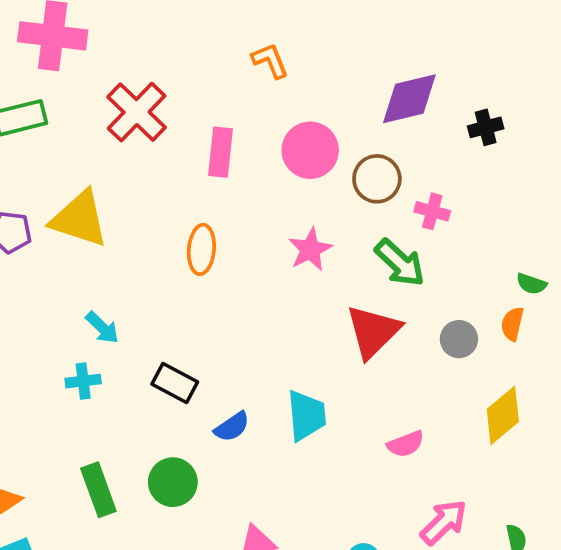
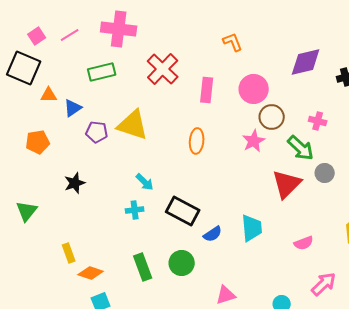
brown circle: (377, 179) -> (272, 117), moved
gray circle: (459, 339) -> (325, 173), moved
black rectangle: (175, 383) -> (183, 211), size x1.4

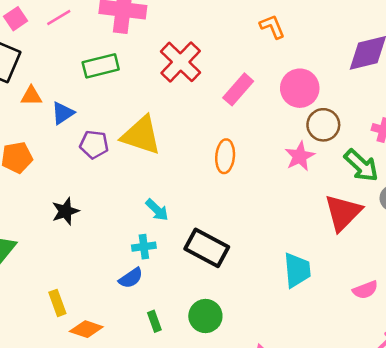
pink rectangle: (207, 90) -> (238, 89), turned 35
blue semicircle: (213, 234) -> (131, 278), moved
green rectangle: (143, 267) -> (154, 321), size x0.6

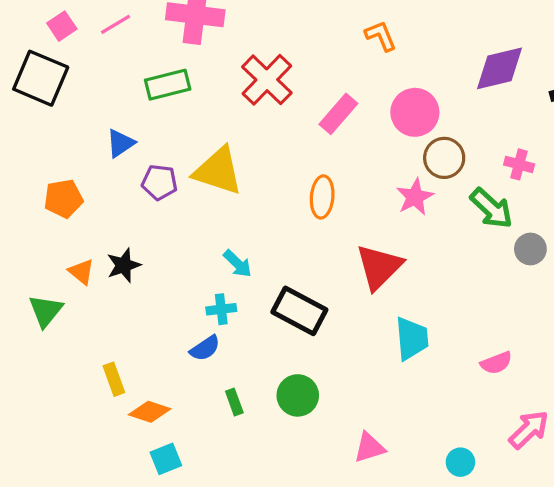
orange triangle: (31, 96) -> (81, 272), moved, turned 40
red triangle: (343, 213) -> (379, 267), moved

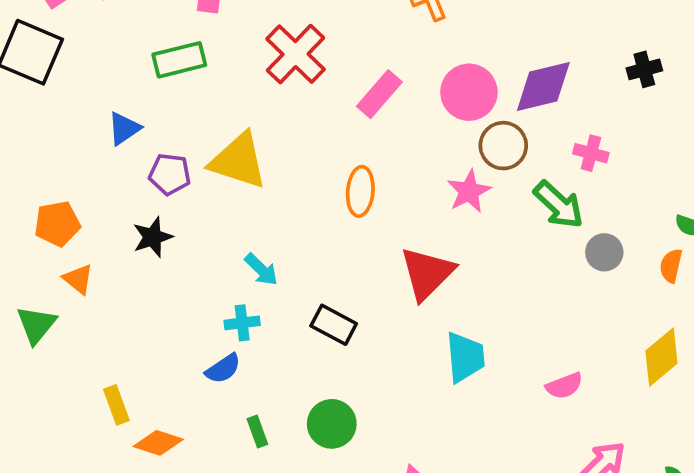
purple diamond: (499, 68) -> (543, 86), moved
orange pentagon: (63, 199) -> (57, 224), moved
black star: (124, 265) -> (153, 237), moved
black rectangle: (299, 311) -> (334, 325), size x0.7

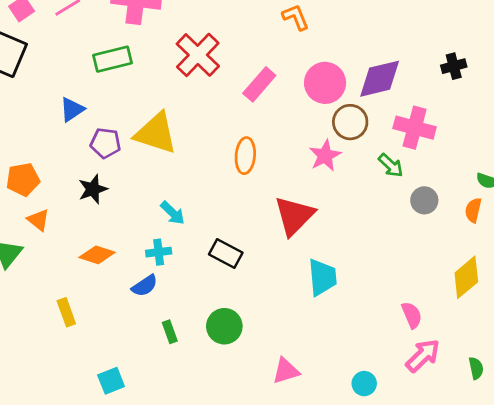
pink cross: (591, 153) -> (415, 128), size x1.6
green arrow: (559, 205) -> (391, 165), size x0.7
pink semicircle: (564, 386) -> (412, 315), moved, turned -92
orange diamond: (158, 443) -> (97, 255), moved

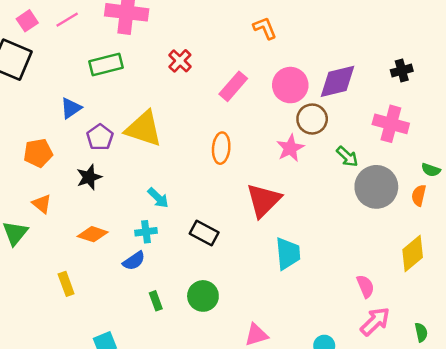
red cross: (198, 55) -> (180, 61), size x0.6
pink cross: (415, 128) -> (391, 124), moved
purple pentagon: (105, 143) -> (100, 137), turned 30
orange pentagon: (23, 179) -> (38, 153), moved
gray circle: (424, 200) -> (376, 187), size x1.8

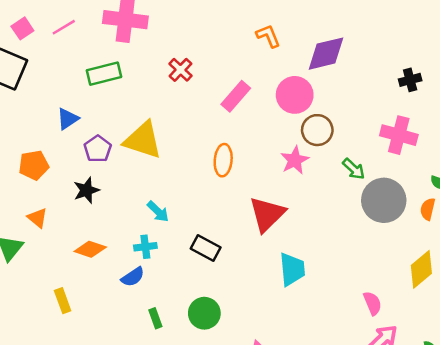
purple diamond: (338, 81) -> (326, 54), moved

